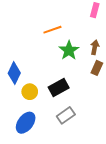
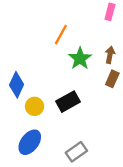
orange line: (52, 30) -> (61, 35), turned -42
gray rectangle: (66, 115) -> (76, 152), moved

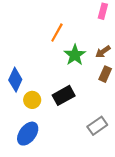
brown arrow: (110, 55) -> (103, 52), turned -136
gray rectangle: (76, 152) -> (97, 126), moved

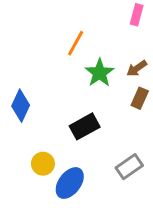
yellow circle: (32, 100) -> (43, 164), moved
blue ellipse: (28, 134) -> (70, 183), moved

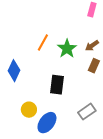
orange line: (76, 43) -> (43, 43), moved
black rectangle: (85, 126) -> (57, 85), turned -54

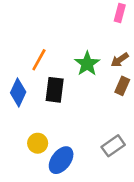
orange line: (43, 43) -> (39, 60), moved
black rectangle: (57, 85) -> (55, 90), moved

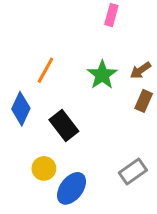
pink rectangle: (120, 13) -> (111, 15), moved
black rectangle: (55, 90) -> (64, 126), moved, turned -45

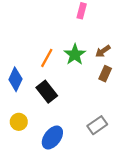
orange line: (45, 70) -> (47, 58), moved
yellow circle: (44, 168) -> (19, 122), moved

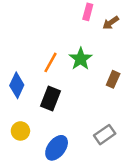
brown arrow: (103, 51) -> (111, 23), moved
black rectangle: (47, 92) -> (51, 99), turned 60

